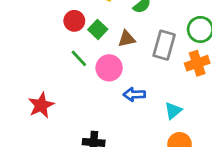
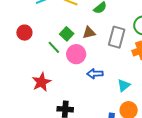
red circle: (74, 21) -> (24, 33), moved
green square: (98, 29) -> (67, 34), moved
red star: (41, 105) -> (41, 82), moved

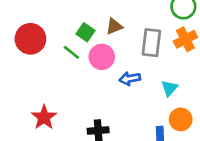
red circle: (24, 33) -> (30, 39), size x1.5
gray rectangle: (117, 37) -> (151, 43), moved
red star: (41, 82) -> (44, 117), moved

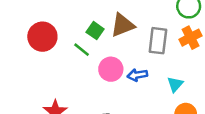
brown triangle: (114, 26) -> (123, 25), size x1.5
pink circle: (102, 57) -> (111, 69), moved

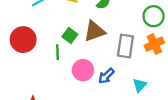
green line: (82, 50) -> (58, 52), turned 48
blue arrow: (137, 75) -> (106, 76), turned -36

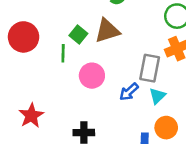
gray rectangle: (125, 46) -> (150, 68), moved
blue arrow: (106, 76) -> (129, 92), moved

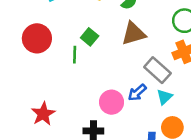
brown triangle: (107, 31) -> (134, 34), moved
gray rectangle: (150, 68) -> (157, 70), turned -60
pink circle: (92, 76) -> (112, 102), moved

